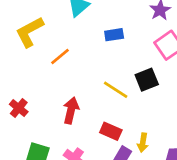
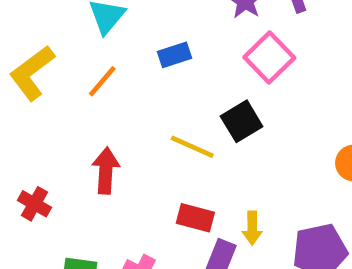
orange line: (60, 57) -> (102, 81), moved
red arrow: (71, 110) -> (106, 171), moved

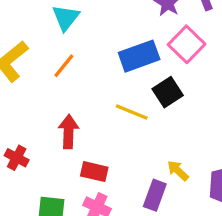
blue rectangle: (175, 55) -> (139, 56), moved, size x1.6
red rectangle: (195, 218) -> (94, 172), moved
yellow arrow: (252, 228) -> (178, 171), turned 135

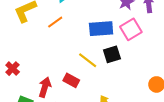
red arrow: (68, 132) -> (45, 87), moved
red rectangle: (94, 172) -> (71, 80), moved

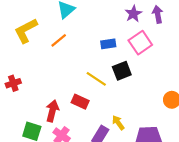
blue rectangle: (101, 29) -> (108, 44), size x0.6
red cross: (13, 69) -> (13, 83), moved, turned 32

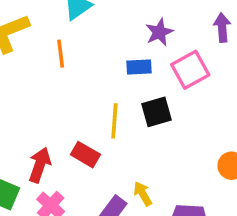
purple star: (133, 14) -> (159, 32), moved
orange line: (59, 40) -> (61, 54), turned -63
yellow line: (96, 79) -> (114, 121), turned 55

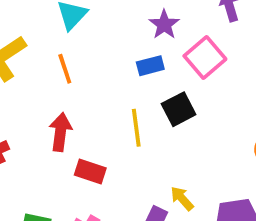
red rectangle: (85, 155) -> (90, 172), moved
red arrow: (40, 165) -> (60, 132), moved

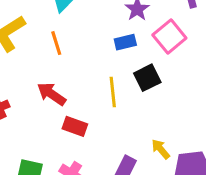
red arrow: (60, 132) -> (51, 94), turned -64
yellow arrow: (182, 198) -> (161, 149), moved

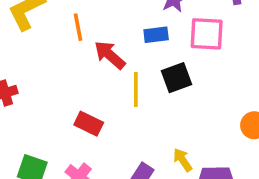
pink square: (169, 36) -> (207, 34), turned 36
red arrow: (51, 94) -> (110, 55), moved

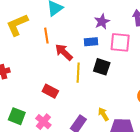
black square: (176, 78) -> (102, 67), turned 36

